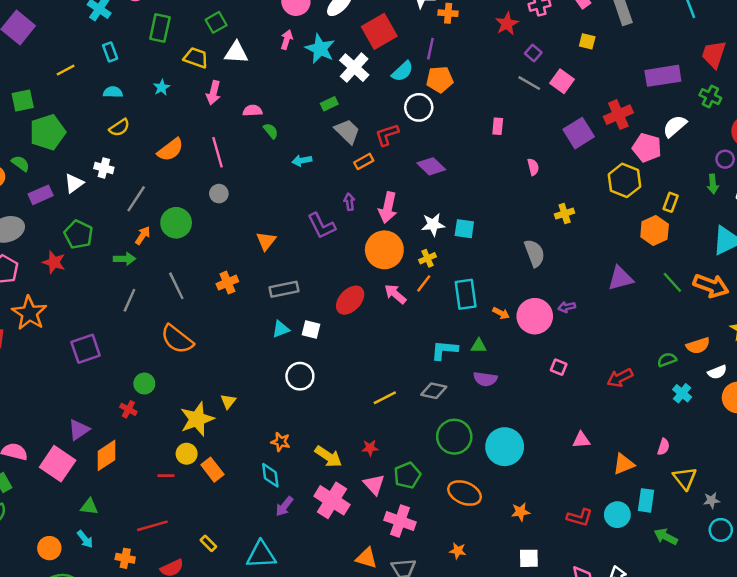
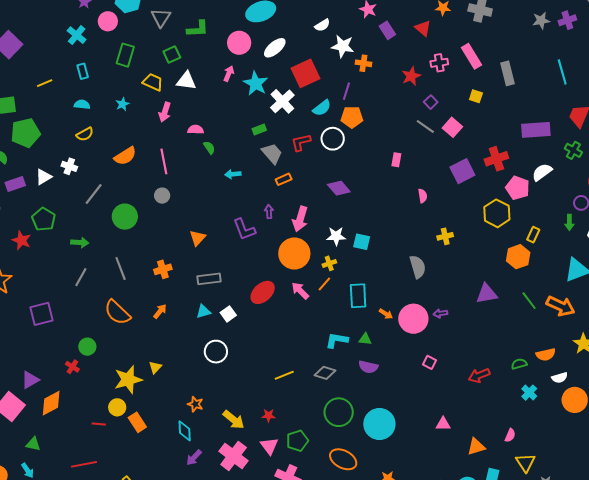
red L-shape: (387, 135) -> (301, 142), moved
orange arrow: (143, 236) -> (160, 311), moved
white square: (311, 330) -> (228, 314), turned 35

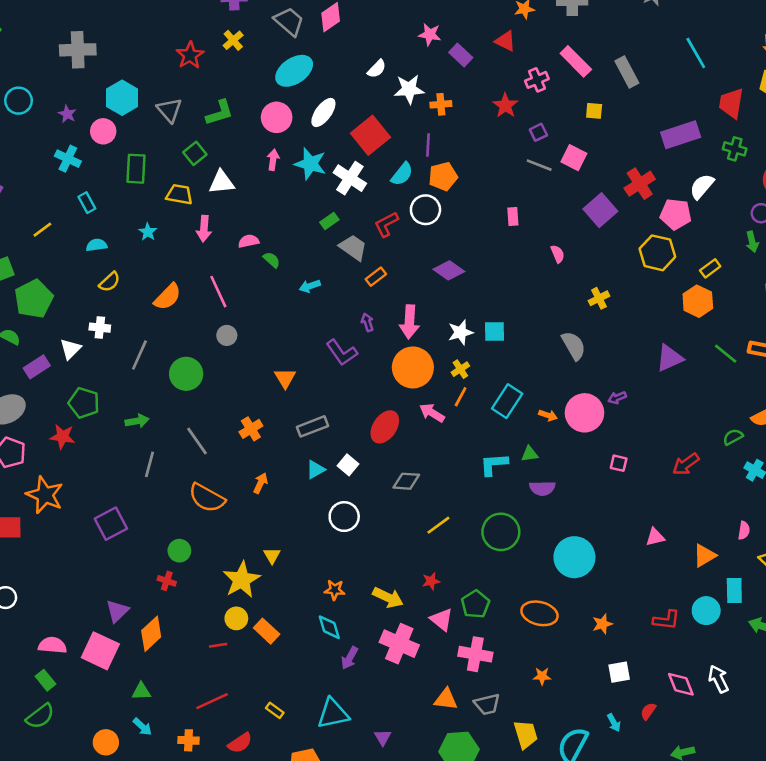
purple square: (431, 102) -> (538, 132), turned 32
yellow rectangle: (533, 235) -> (710, 268), turned 42
cyan rectangle: (358, 296) -> (507, 401), turned 50
gray diamond: (325, 373) -> (406, 481), moved
green circle: (339, 412) -> (501, 532), moved

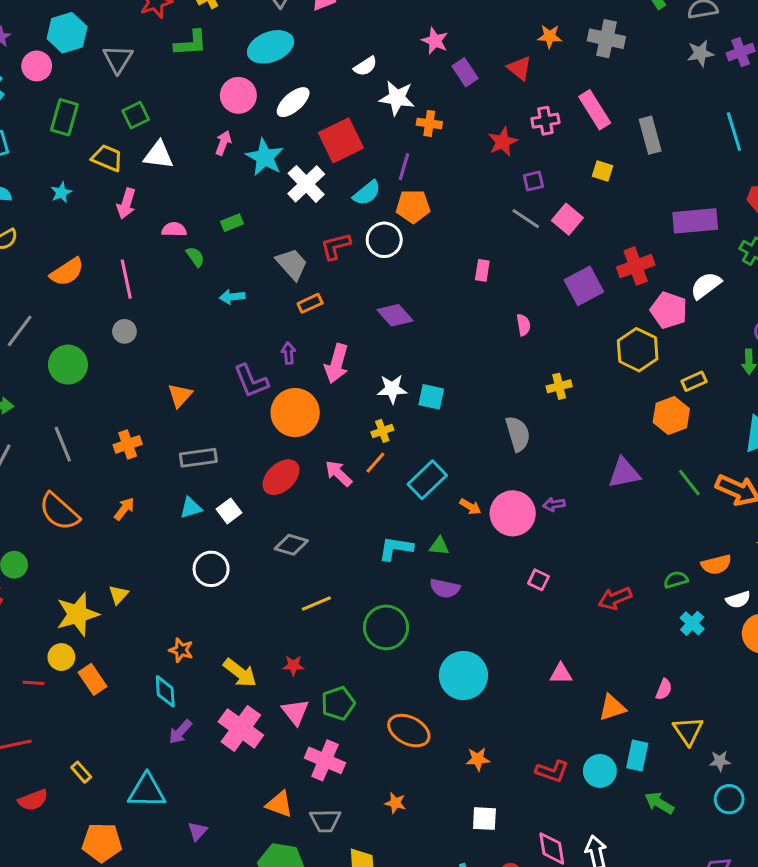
green L-shape: (220, 113) -> (191, 43), moved
green rectangle: (329, 221) -> (232, 223), moved
orange circle: (413, 367) -> (295, 413), moved

